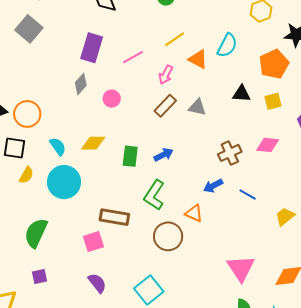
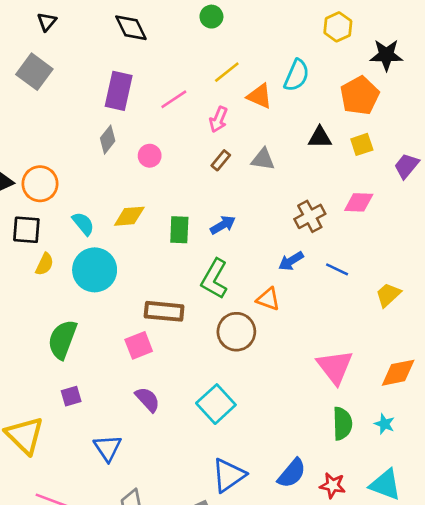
brown rectangle: (165, 106) -> (221, 160), size x0.7

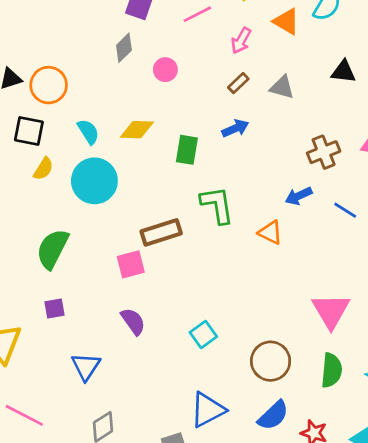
blue arrow: (223, 225) -> (235, 128), moved
green L-shape: (214, 279) -> (217, 205), turned 135
brown rectangle: (164, 311) -> (161, 232), turned -30
brown circle: (236, 332) -> (271, 361), moved
cyan square: (216, 404) -> (203, 335), size x0.7

